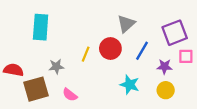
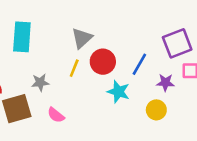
gray triangle: (126, 24) -> (82, 38), moved
cyan star: (130, 85) -> (118, 92), moved
yellow circle: (166, 90) -> (156, 110), moved

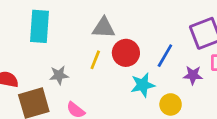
gray triangle: (82, 38) -> (104, 28), turned 45
cyan star: (118, 92) -> (143, 85), turned -30
yellow circle: (156, 110) -> (171, 104), moved

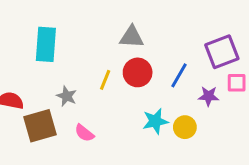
gray triangle: (104, 28) -> (132, 37), moved
gray star: (59, 75) -> (67, 96), turned 30
cyan star: (143, 85) -> (155, 121), moved

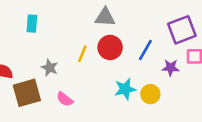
cyan rectangle: (46, 44) -> (32, 24), size x0.6

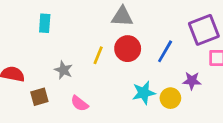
purple star: (171, 68) -> (192, 81), moved
brown square: (27, 93) -> (39, 97), size x0.6

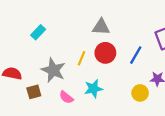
cyan rectangle: (45, 23) -> (38, 32), turned 40
gray star: (63, 70) -> (53, 70), size x1.6
cyan star: (144, 93) -> (93, 89), moved

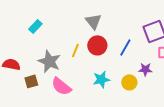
gray triangle: (101, 27) -> (93, 21), turned 48
cyan star: (93, 89) -> (101, 79), moved
pink semicircle: (66, 97) -> (61, 86), size x1.5

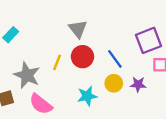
blue line: (125, 47) -> (115, 59), turned -66
yellow circle: (129, 82) -> (114, 83), moved

